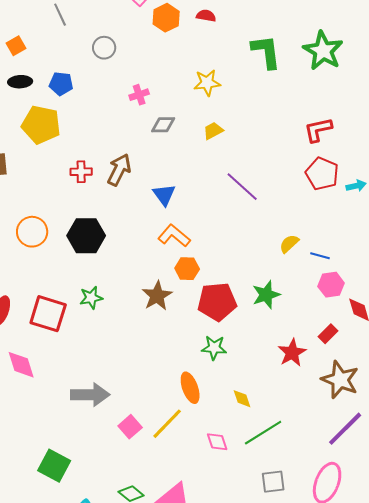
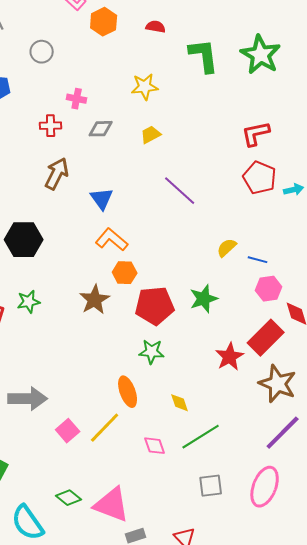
red semicircle: (206, 16) -> (156, 27), moved
pink cross: (139, 95) -> (77, 99), turned 30
red cross: (81, 172) -> (51, 126), moved
red rectangle: (328, 334) -> (266, 338), size x1.8

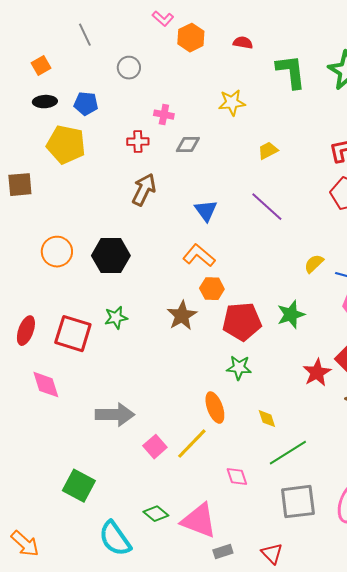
yellow trapezoid: (151, 135) -> (268, 151), moved
blue triangle: (102, 199) -> (206, 211), moved
pink diamond: (155, 446) -> (237, 477), moved
gray square: (211, 486) -> (298, 502), size x1.5

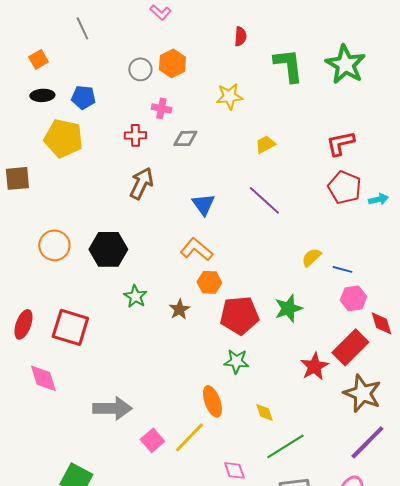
orange hexagon: (191, 38) -> (172, 63), moved
red semicircle: (243, 43) -> (240, 36), turned 84
gray circle: (129, 68) -> (140, 69), moved
brown star: (182, 316) -> (179, 309), size x0.7
green star: (116, 318) -> (135, 296), moved, turned -30

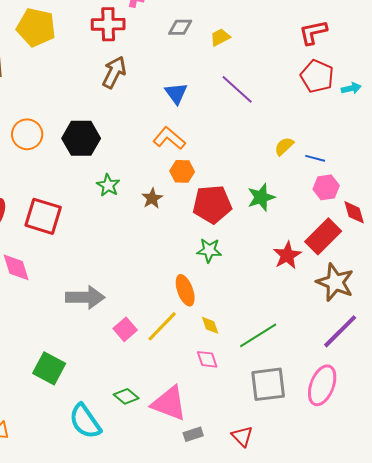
red cross: (135, 135) -> (108, 24), size x1.5
gray diamond: (185, 138) -> (180, 27), moved
yellow trapezoid: (265, 144) -> (220, 37), moved
yellow diamond: (264, 412) -> (210, 325), moved

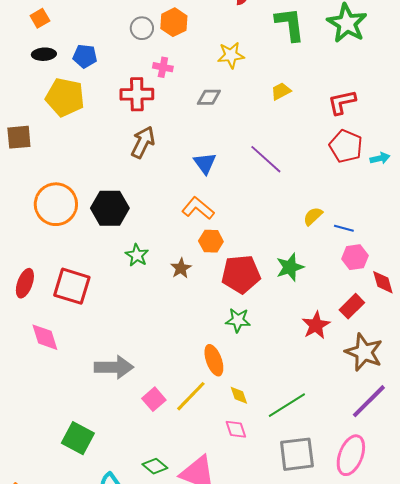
yellow trapezoid: (220, 37) -> (281, 91), moved
orange circle: (27, 134) -> (56, 204), size x1.4
red rectangle: (323, 236) -> (352, 306), size x0.7

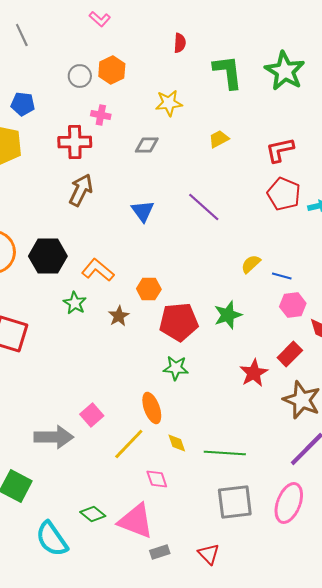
orange L-shape: (198, 208) -> (98, 270), moved
gray arrow: (114, 367) -> (54, 437), moved
pink square: (154, 399) -> (92, 415), moved
green line: (287, 405) -> (225, 453), turned 36
pink diamond: (236, 429) -> (157, 479), moved

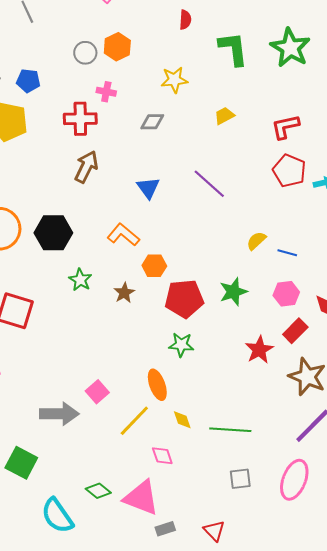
orange L-shape: (98, 270) -> (123, 235), moved
pink hexagon: (293, 305) -> (286, 294), moved
gray square: (235, 502) -> (240, 479), size x0.6

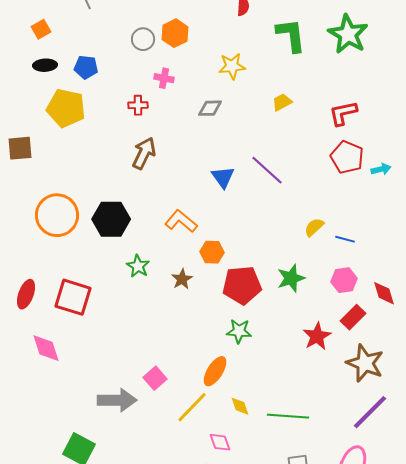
red cross: (80, 119) -> (138, 105), size x0.6
blue triangle: (148, 188) -> (223, 177), moved
orange ellipse: (157, 385) -> (215, 371), turned 52

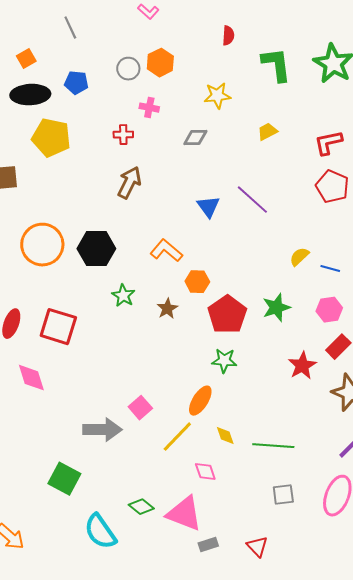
black ellipse: (45, 65) -> (30, 95), size x1.6
blue pentagon: (86, 67) -> (76, 83), moved
red pentagon: (242, 285) -> (227, 315), turned -30

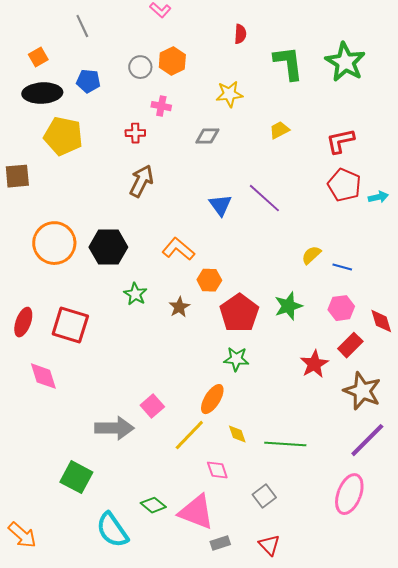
gray square: (283, 495) -> (264, 496), moved, turned -30

